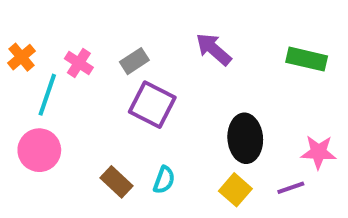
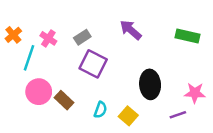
pink circle: (39, 150) -> (39, 92), moved
brown rectangle: (117, 182) -> (64, 100), moved
yellow square: (235, 190) -> (128, 116), moved

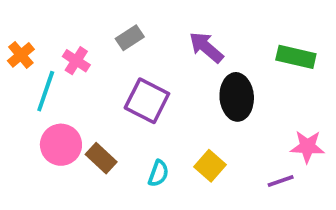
gray rectangle: (82, 37) -> (130, 38), moved
black ellipse: (150, 84) -> (237, 97), moved
yellow square: (128, 116) -> (210, 166), moved

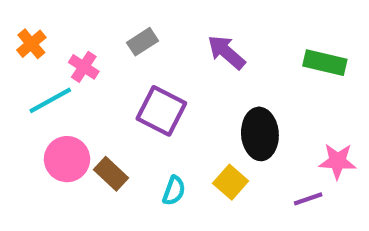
orange cross: (21, 55) -> (31, 44), moved
cyan line: (46, 91) -> (50, 100), turned 42
black ellipse: (237, 97) -> (260, 134), moved

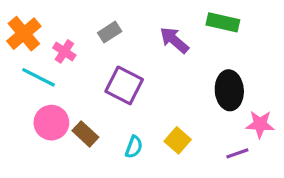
orange cross: (31, 44) -> (24, 34), size x1.5
green rectangle: (325, 63) -> (223, 22), moved
cyan line: (50, 100) -> (38, 77), turned 56
black ellipse: (260, 134) -> (229, 90), moved

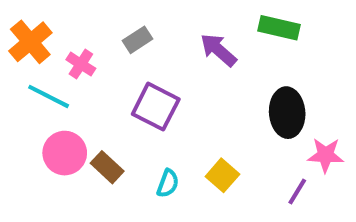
purple line: (237, 153) -> (297, 191), turned -40

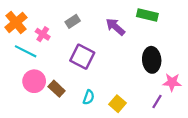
yellow square: (222, 175) -> (117, 104), moved

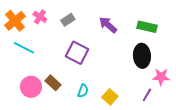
green rectangle: (147, 15) -> (147, 27), moved
pink cross: (43, 34) -> (40, 17), moved
pink circle: (34, 81) -> (31, 87), moved

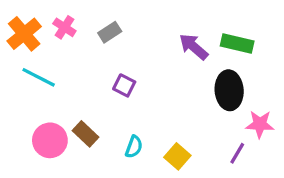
purple arrow: (108, 25) -> (194, 47), moved
purple square: (77, 53) -> (124, 85), size x0.6

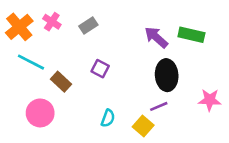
black ellipse: (229, 90) -> (167, 75), moved
brown rectangle: (85, 134) -> (61, 82), moved
purple line: (237, 153) -> (159, 106), moved, turned 36

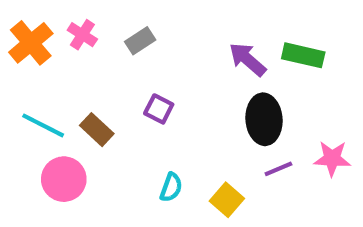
cyan line: (31, 62) -> (43, 125), moved
purple line: (159, 106) -> (278, 169), moved

